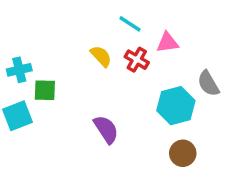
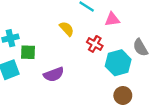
red cross: (137, 60) -> (95, 44), moved
purple semicircle: (106, 129) -> (54, 74), moved, turned 102

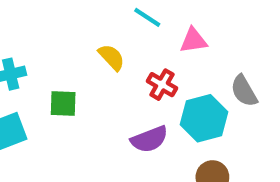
green square: (28, 52) -> (63, 104), moved
purple semicircle: (54, 74) -> (149, 139), moved

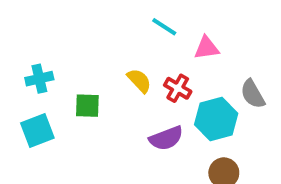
yellow semicircle: (112, 57) -> (139, 81), moved

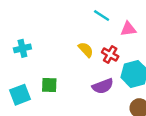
green square: (87, 106) -> (49, 85), moved
cyan square: (37, 131) -> (20, 95), moved

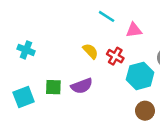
cyan cross: (22, 48) -> (26, 50), turned 35
purple semicircle: (103, 86) -> (82, 86), moved

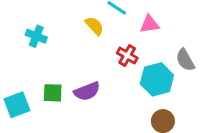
cyan cross: (26, 50) -> (36, 36), moved
yellow semicircle: (90, 51) -> (94, 26), moved

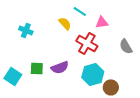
red cross: (127, 56) -> (87, 43), size x1.5
cyan hexagon: (157, 79) -> (93, 74), moved
cyan square: (17, 105) -> (13, 76), turned -36

